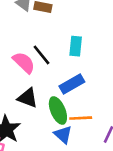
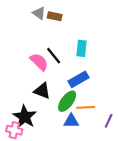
green ellipse: (58, 111) -> (67, 101), turned 60
blue triangle: (63, 134) -> (71, 121), turned -42

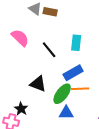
pink semicircle: (39, 62) -> (20, 38), moved
orange line: (86, 107) -> (80, 89), moved
black star: (25, 117) -> (21, 109), size x0.6

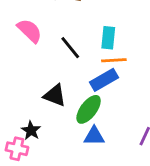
orange line: (80, 89) -> (114, 60), moved

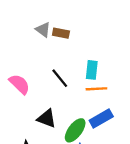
pink semicircle: (30, 31) -> (19, 84), moved
blue rectangle: (104, 80) -> (101, 118), moved

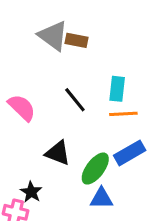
gray triangle: (43, 30) -> (53, 36), size x1.5

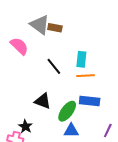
pink semicircle: (22, 108) -> (19, 46), moved
blue rectangle: (130, 153) -> (90, 101), turned 36

